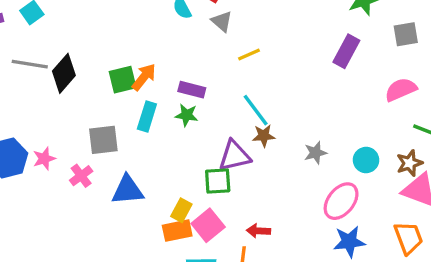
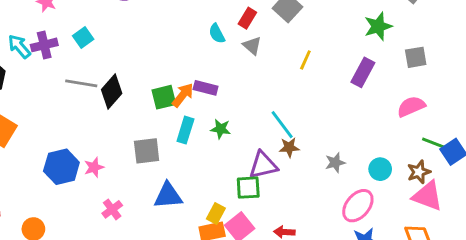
yellow line: (249, 55) -> (305, 60), moved, turned -42
purple rectangle: (192, 90) -> (206, 88), moved
pink cross: (81, 176) -> (112, 209), moved

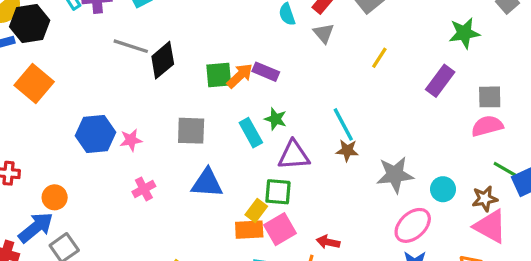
gray square: (416, 57) -> (490, 97), moved
cyan rectangle: (185, 130) -> (251, 133), moved, turned -55
gray star: (335, 163) -> (395, 175), size x1.6
purple triangle: (263, 165) -> (294, 155), moved
green square: (248, 188) -> (278, 192), moved

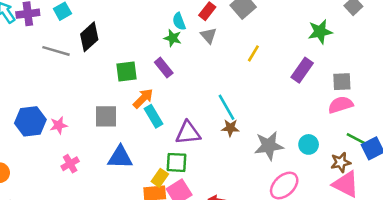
black diamond: (163, 60) -> (89, 37), moved
purple rectangle: (266, 72) -> (164, 68), turned 30
orange arrow: (240, 76) -> (143, 98), moved
green star: (276, 119) -> (173, 38), moved
cyan circle: (443, 189) -> (309, 144), moved

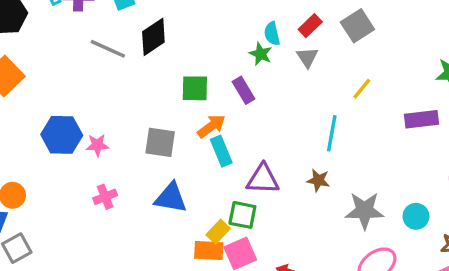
purple rectangle: (302, 70) -> (422, 119), turned 40
cyan line: (226, 107) -> (332, 133), moved, turned 32

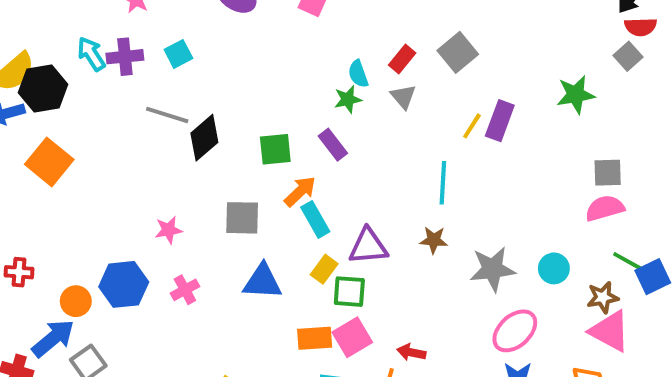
black diamond: (153, 37) -> (204, 138), moved
green star: (261, 54) -> (348, 99), turned -30
purple rectangle: (422, 119) -> (500, 121), moved, turned -56
blue hexagon: (62, 135) -> (124, 284), moved
yellow rectangle: (218, 232) -> (324, 269), moved

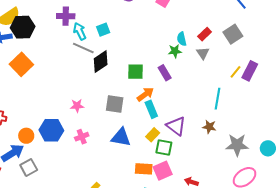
cyan arrow: (91, 54) -> (80, 31), moved
cyan square: (178, 54) -> (103, 30), moved
purple triangle: (368, 246) -> (176, 126), turned 35

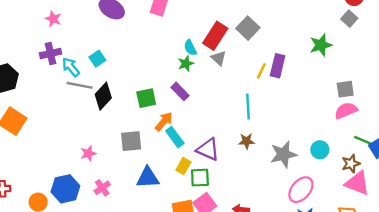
red rectangle: (205, 34) -> (215, 36), size x1.6

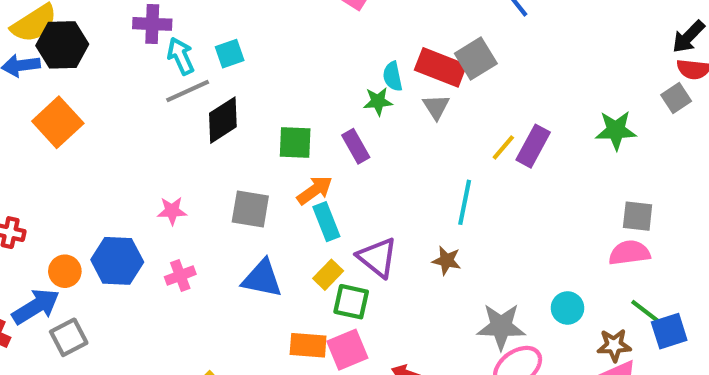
gray square: (248, 28) -> (476, 58), moved
red rectangle: (215, 36) -> (441, 67), turned 64
gray line: (80, 85) -> (188, 91), turned -50
gray star: (283, 154) -> (501, 327), moved

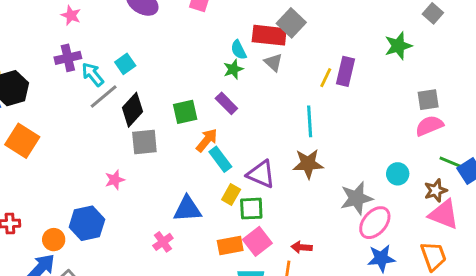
gray square: (250, 209) -> (144, 142), moved
brown star: (447, 261) -> (308, 164), size x1.5
pink cross: (180, 276) -> (163, 242), moved

